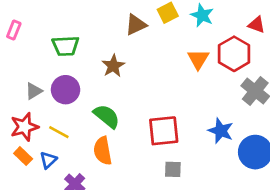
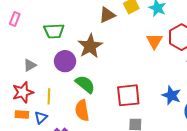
brown star: (113, 66) -> (90, 46), size x1.4
purple circle: (66, 90) -> (65, 61), moved
yellow line: (59, 132) -> (49, 96), turned 63
orange rectangle: (23, 156) -> (22, 114), turned -40

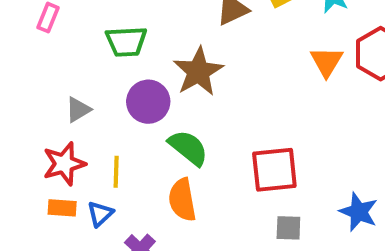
blue star: (171, 95) -> (359, 212), moved

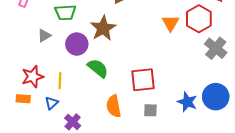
gray triangle: (78, 110) -> (44, 36), moved
orange semicircle: (182, 200) -> (114, 106), moved
orange rectangle: (62, 208) -> (23, 99), moved

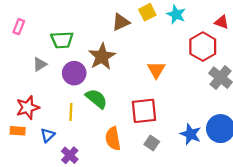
orange triangle: (170, 23) -> (156, 70), moved
yellow line: (60, 81) -> (71, 112), moved
gray square: (150, 110) -> (152, 143), turned 32

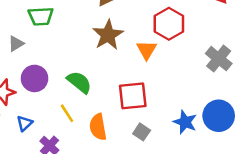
red hexagon: (203, 47) -> (169, 24), moved
brown star: (102, 57) -> (108, 35), moved
purple circle: (74, 73) -> (35, 78), moved
yellow line: (71, 112) -> (67, 113), moved, turned -35

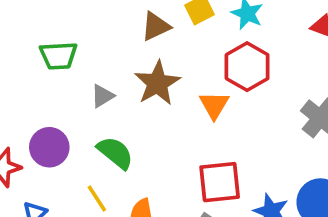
gray triangle: (16, 44) -> (102, 96), moved
red square: (133, 96) -> (220, 182), moved

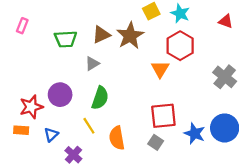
brown triangle: (156, 26) -> (101, 35), moved
brown star: (157, 83) -> (130, 36), moved
green semicircle: (115, 153) -> (100, 98), turned 70

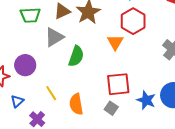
gray triangle: (92, 63) -> (54, 37), size x1.5
green semicircle: (100, 98) -> (76, 56), moved

